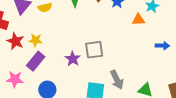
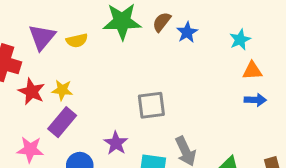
orange triangle: (138, 20) -> (252, 71), moved
purple star: (73, 59) -> (116, 143), moved

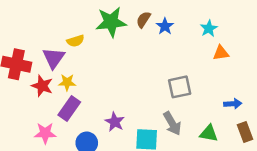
purple triangle: (42, 37) -> (54, 58), moved
blue arrow: (255, 100) -> (233, 104), moved
gray square: (151, 105) -> (180, 87), moved

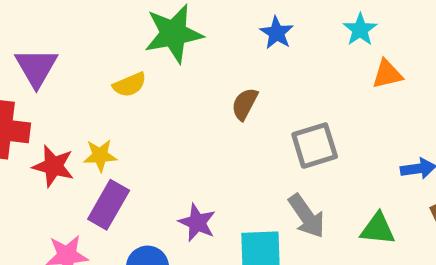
brown semicircle: (143, 20) -> (245, 104), moved
yellow semicircle: (76, 41) -> (130, 85), moved
purple triangle: (54, 58) -> (36, 68), moved

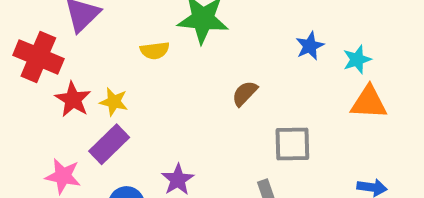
blue star: (277, 33) -> (310, 46), moved
orange triangle: (387, 74) -> (369, 103), size x1.4

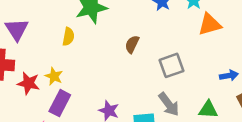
yellow semicircle: (155, 50) -> (68, 37), turned -54
yellow star: (114, 102) -> (54, 76), turned 30

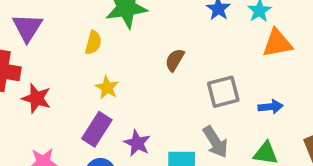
yellow star: (54, 76) -> (107, 88), moved
blue arrow: (229, 76) -> (271, 107), moved
purple rectangle: (60, 103) -> (97, 129), moved

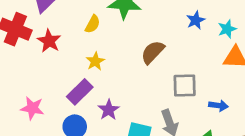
brown semicircle: (175, 60) -> (153, 52), size x1.4
red star: (36, 98) -> (49, 41), moved

